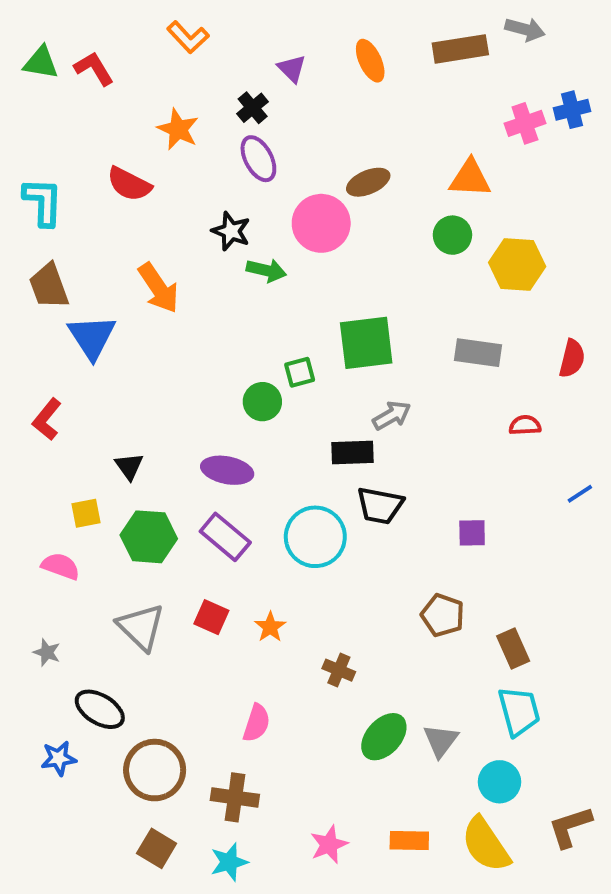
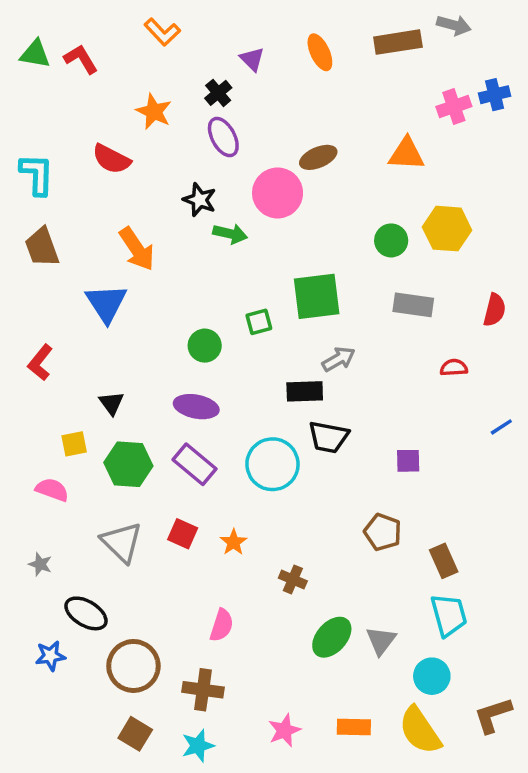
green circle: (452, 235) -> (391, 240), moved
blue triangle: (92, 337) -> (106, 303), moved
green circle: (262, 402) -> (205, 346), moved

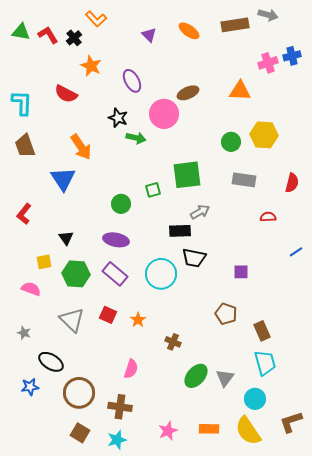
orange ellipse: (320, 52) -> (189, 31), turned -30
black cross: (218, 93) -> (74, 38), moved

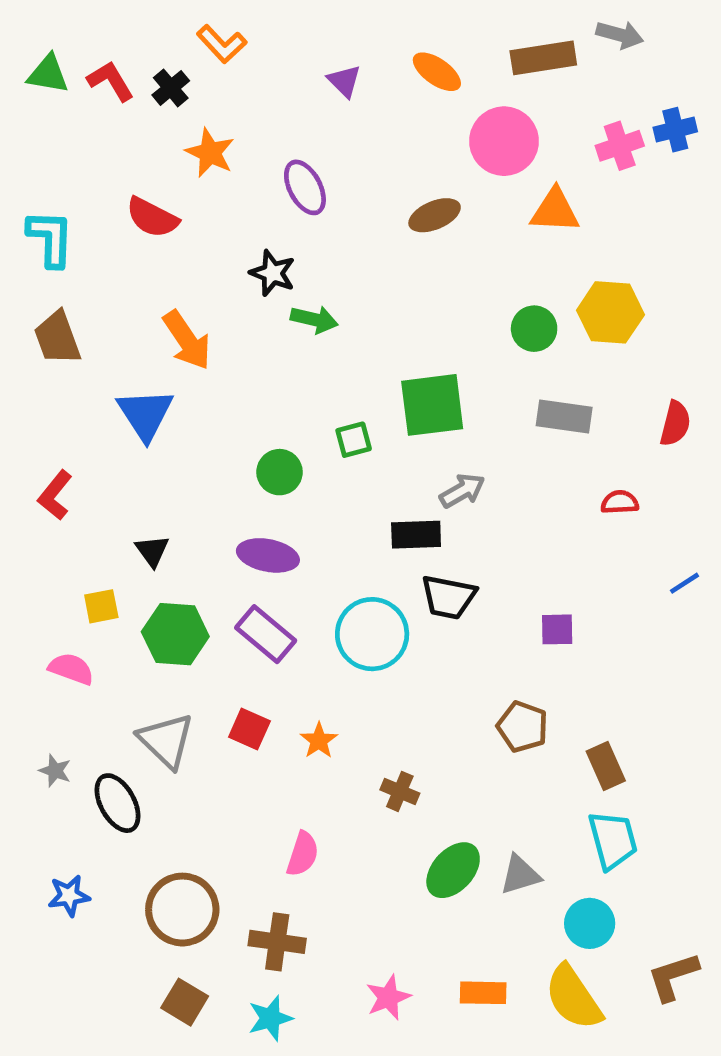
pink circle: (164, 114) -> (504, 141), moved
black ellipse: (51, 362) -> (117, 803), moved, turned 30
gray triangle: (225, 378) -> (520, 875), turned 36

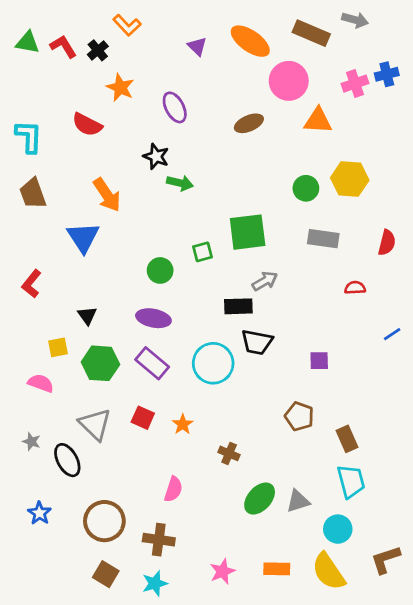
brown rectangle: (543, 58) -> (311, 33), turned 32
orange ellipse: (437, 72) -> (250, 41), size x1.4
blue star: (69, 896) -> (39, 513), turned -30

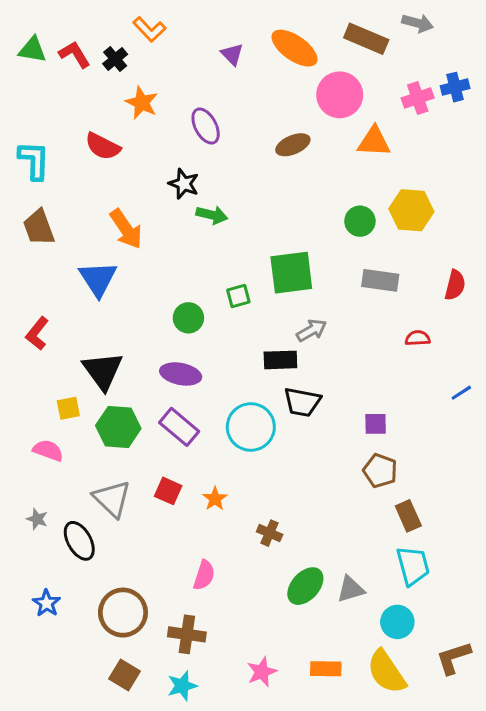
black triangle: (87, 316) -> (103, 371), size x1.8
brown pentagon: (299, 416) -> (380, 471), moved

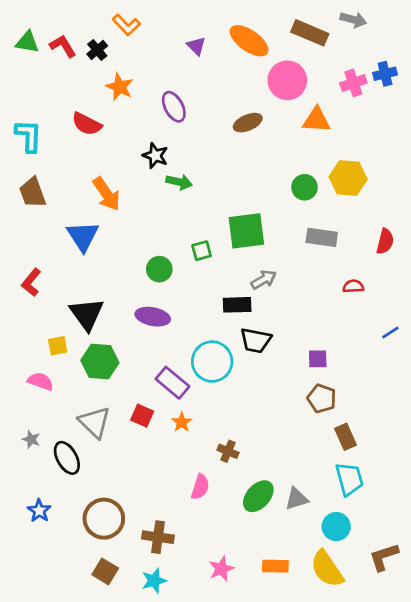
purple rectangle: (179, 427) -> (172, 383), moved
pink semicircle: (204, 575) -> (200, 487), moved

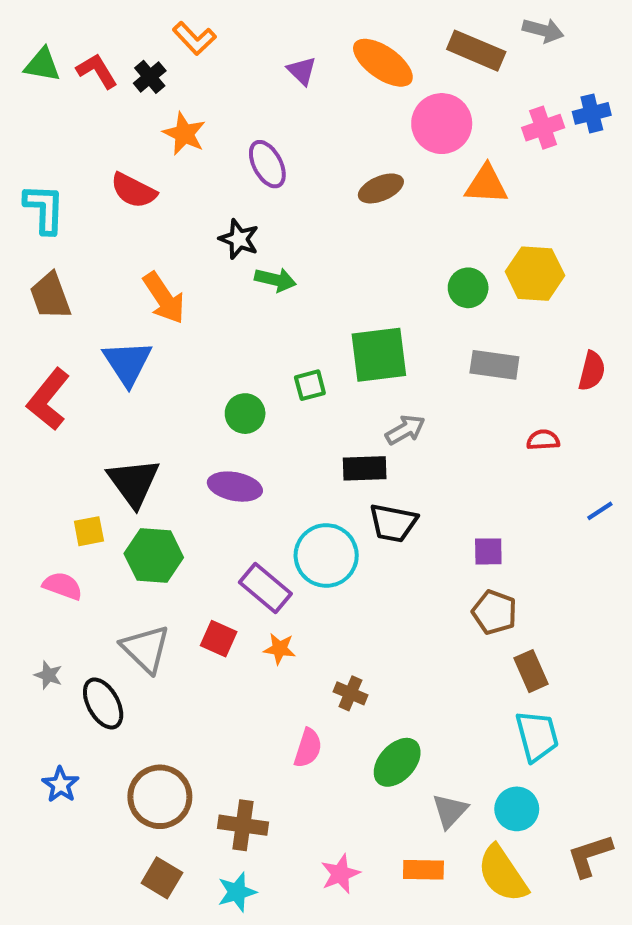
red L-shape: (31, 282) -> (48, 399), moved, size x1.4
orange star: (182, 422) -> (280, 649), turned -30
gray triangle: (297, 499) -> (450, 811), moved, turned -30

